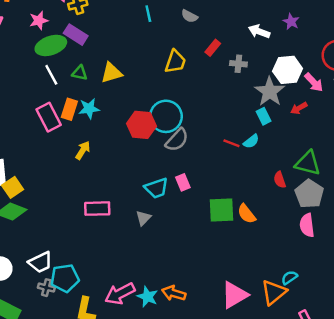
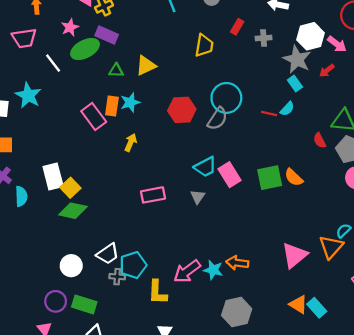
white line: (51, 75) -> (53, 63), moved
cyan circle: (166, 116) -> (226, 98), moved
pink rectangle: (183, 182) -> (229, 175), moved, size x1.5

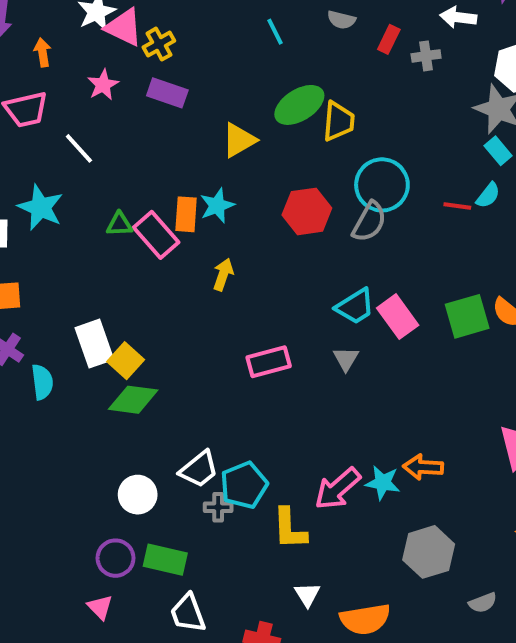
red rectangle: (237, 27) -> (389, 39), moved
gray cross: (264, 38) -> (426, 56), moved
yellow trapezoid: (204, 45) -> (339, 121), moved
green ellipse: (85, 49) -> (299, 105), moved
green triangle: (116, 70) -> (119, 224), moved

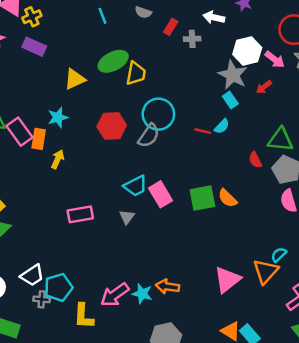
orange rectangle: (186, 214) -> (39, 139), moved

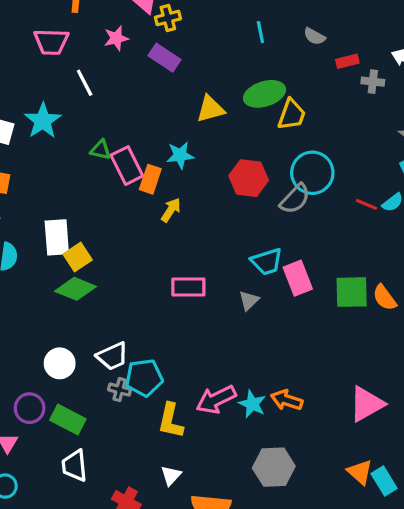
red rectangle: (171, 27) -> (347, 61), turned 35

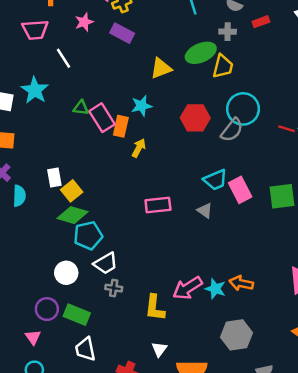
gray cross: (373, 82) -> (228, 32), moved
white rectangle: (57, 237) -> (54, 178), size x0.7
gray triangle: (249, 300) -> (205, 211), turned -35
cyan pentagon: (144, 378) -> (88, 235), moved

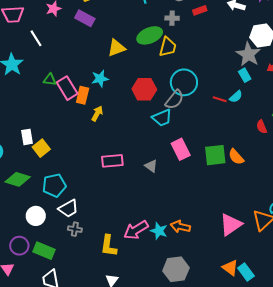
cyan trapezoid: (215, 180) -> (162, 118), moved
green diamond: (72, 215) -> (18, 179), moved

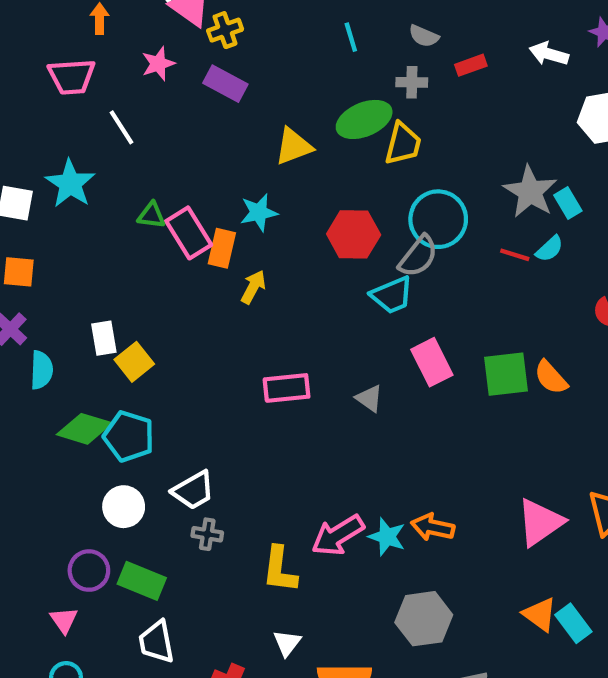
gray star: (248, 54) -> (530, 192), moved
cyan pentagon: (54, 185) -> (129, 436), moved, turned 30

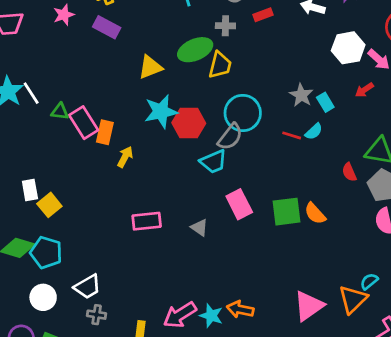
white line: (121, 127) -> (31, 93), moved
gray star: (530, 192) -> (301, 95), size x0.7
cyan star: (259, 212) -> (161, 112), moved, size x1.4

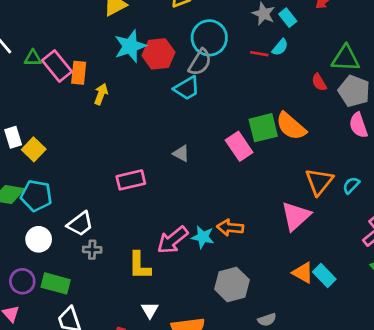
pink rectangle: (239, 204) -> (239, 146), moved
orange semicircle: (315, 213) -> (291, 126), size x1.4
pink rectangle: (147, 221) -> (131, 180), moved
orange triangle: (353, 299) -> (319, 182), moved

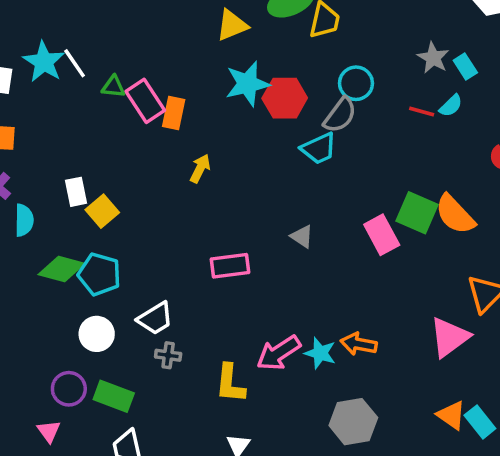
cyan circle: (209, 38) -> (356, 83), size x0.7
yellow arrow: (101, 94) -> (200, 168), moved
green square: (263, 128) -> (417, 213), turned 32

